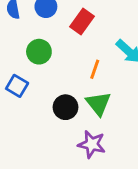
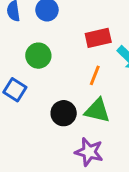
red rectangle: (82, 22) -> (98, 38), moved, turned 40
green triangle: (98, 103) -> (97, 111), turned -40

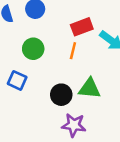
orange line: (95, 75) -> (73, 51), moved
purple star: (89, 152) -> (74, 125), moved

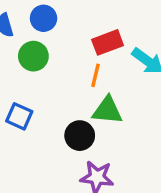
green circle: (33, 49) -> (33, 56), moved
green triangle: (90, 88) -> (107, 110), moved

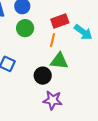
green circle: (33, 56) -> (25, 28), moved

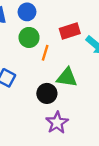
orange line: (52, 40) -> (45, 53), moved
purple star: (53, 100) -> (57, 123), turned 30

